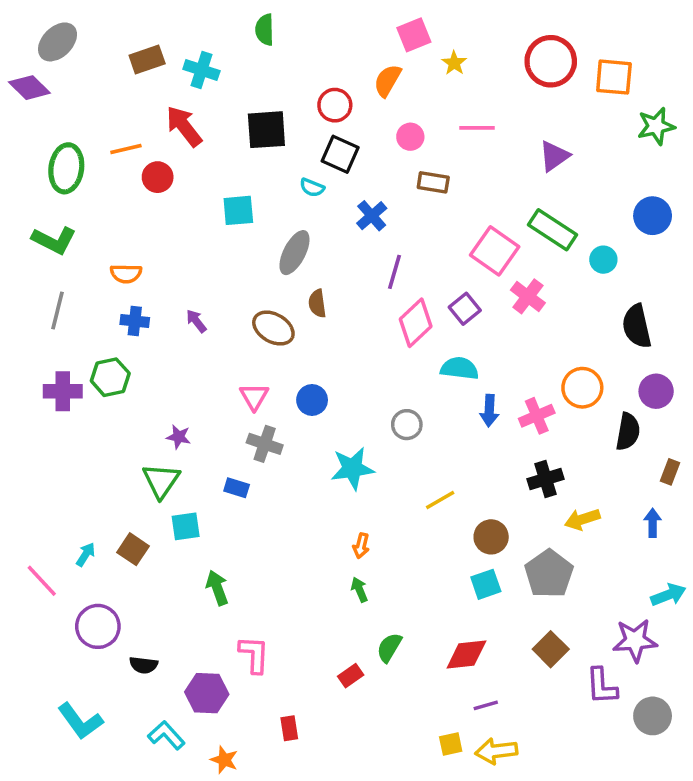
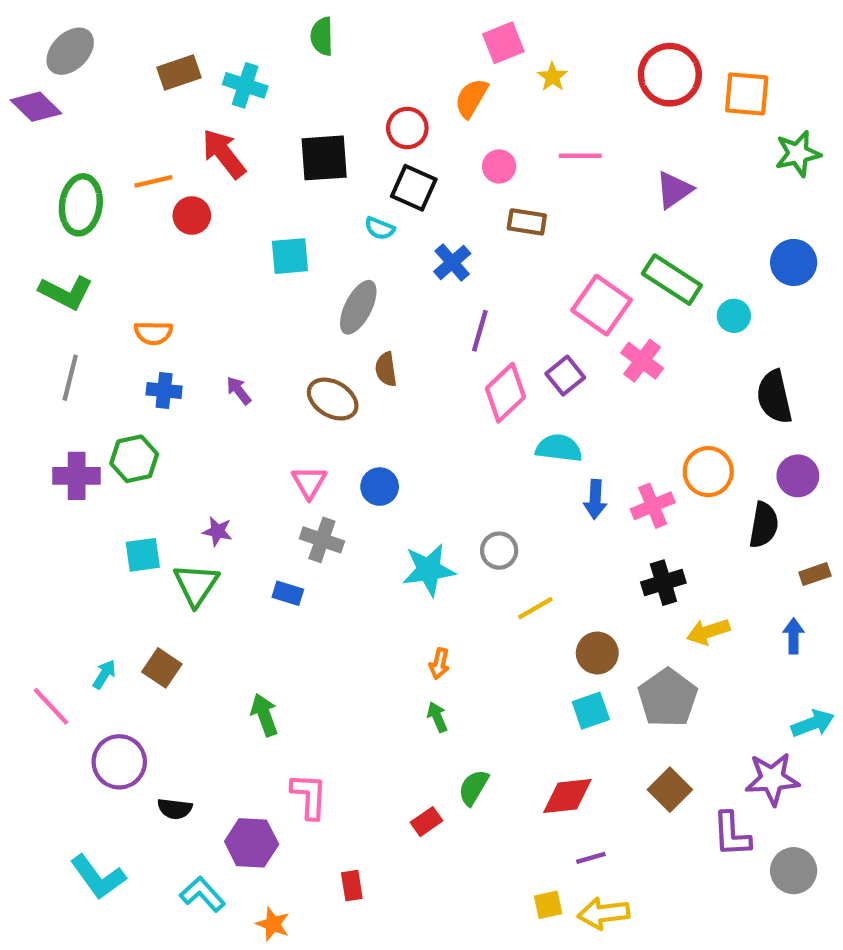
gray circle: (407, 425) -> (499, 551), moved
brown rectangle: (670, 472) -> (815, 574), turned 50
cyan square: (186, 526) -> (143, 555), moved

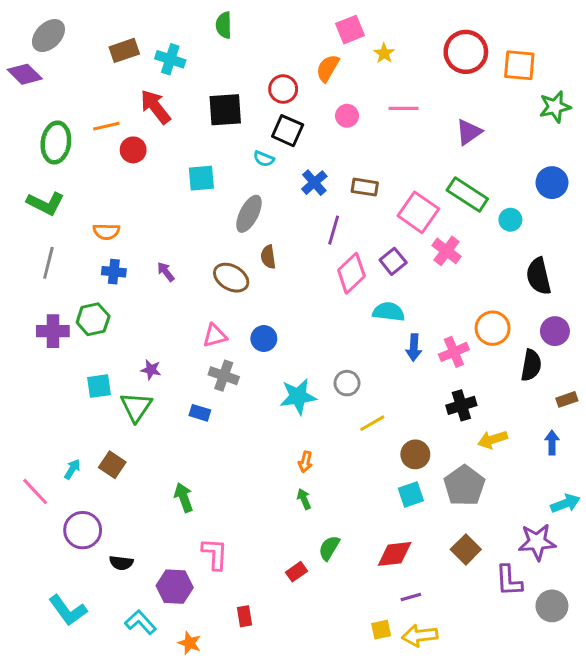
brown rectangle: (527, 222) -> (365, 187), moved
pink triangle: (309, 482) -> (215, 336), turned 45

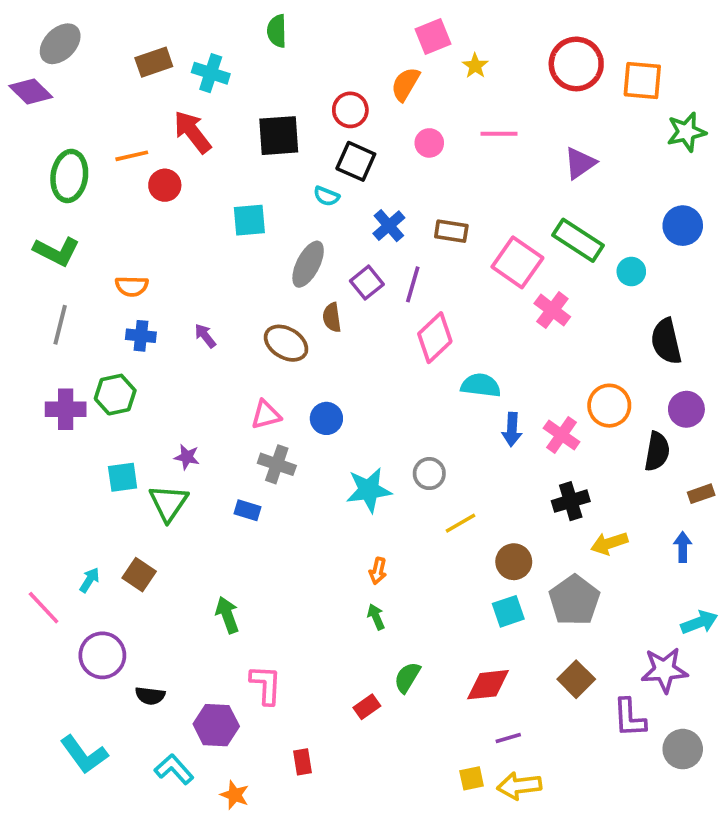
purple square: (393, 261) -> (367, 283), moved
pink cross: (454, 352) -> (562, 435), turned -32

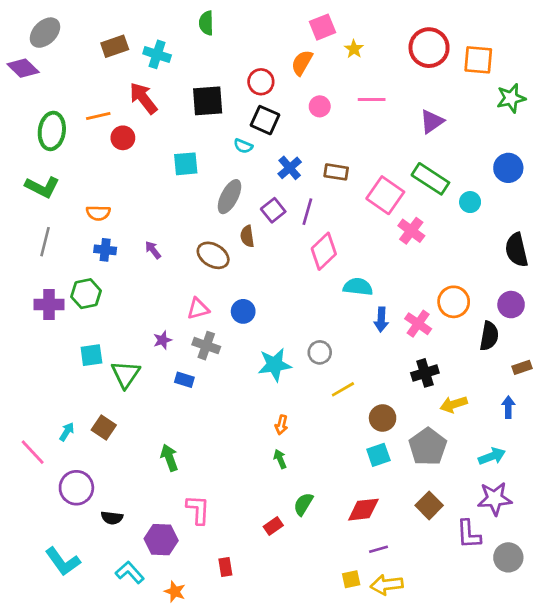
black semicircle: (666, 341) -> (517, 250), moved
purple star: (187, 457) -> (163, 340), moved, turned -30
cyan arrow: (699, 622) -> (492, 456), moved

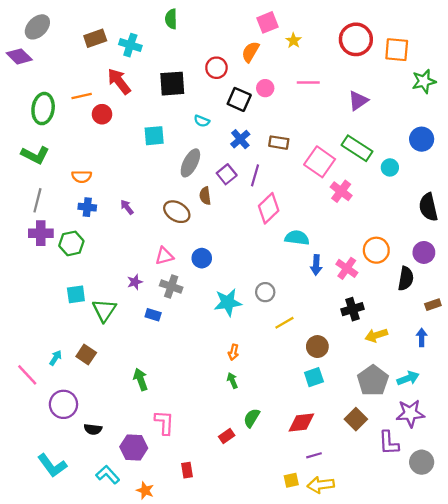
black square: (265, 120) -> (239, 99), moved
purple cross: (49, 305) -> (41, 233), moved
gray pentagon: (428, 447) -> (373, 381), moved

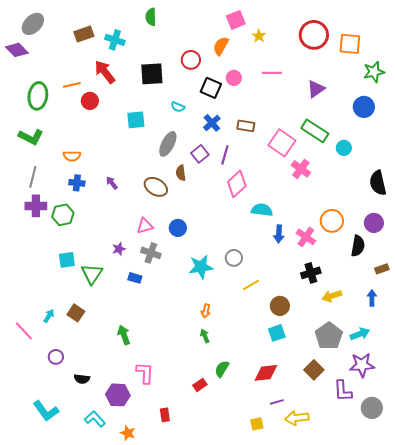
blue circle: (422, 139) -> (364, 107), moved
purple circle: (63, 404) -> (56, 357), size x0.6
yellow arrow: (321, 485) -> (297, 418), moved

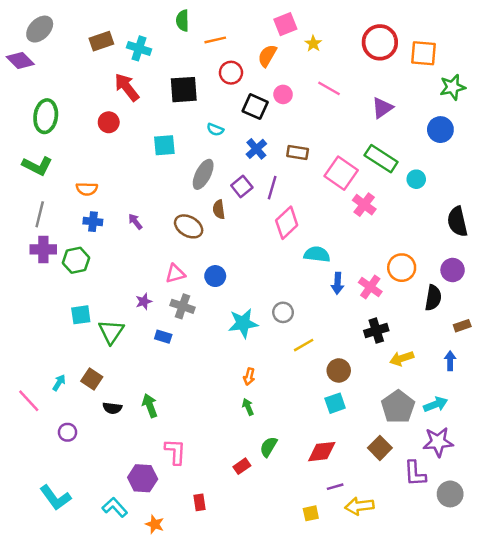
pink line: (272, 73) -> (329, 88), turned 30
orange line: (72, 85) -> (215, 40), moved
black semicircle: (82, 379) -> (112, 408), moved

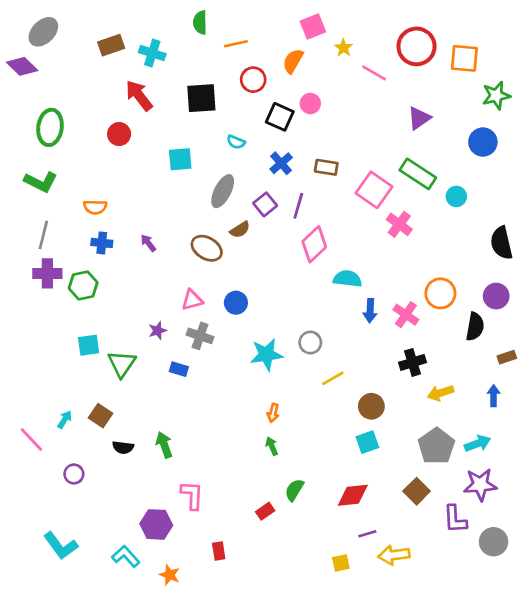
pink line: (329, 88) -> (374, 73), moved
brown semicircle: (219, 209) -> (240, 230), turned -114

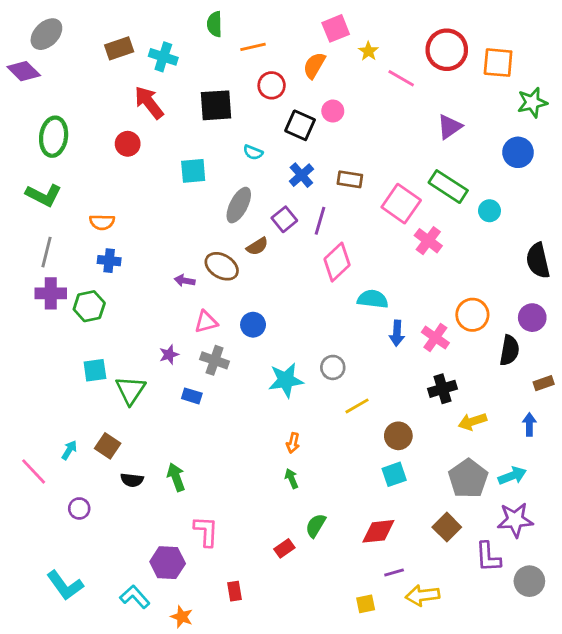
purple arrow: (148, 243) -> (185, 281), moved, turned -42

